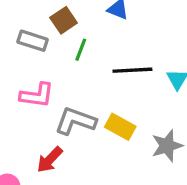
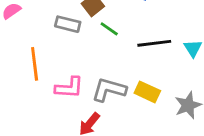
green line: (81, 50) -> (109, 29), turned -72
pink L-shape: (37, 95) -> (69, 88), moved

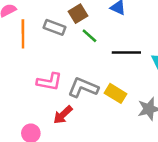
orange line: (35, 64) -> (23, 34), moved

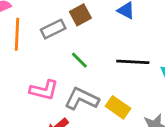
gray rectangle: (55, 27) -> (53, 29), turned -50
green line: (89, 36) -> (79, 60), moved

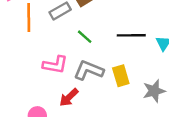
yellow rectangle: (118, 107) -> (121, 76), turned 42

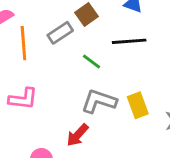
black line: (131, 35) -> (129, 41), moved
pink L-shape: (55, 65) -> (23, 99), moved

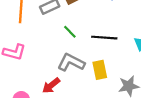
black line: (129, 41) -> (104, 38), moved

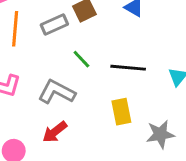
gray L-shape: (71, 62) -> (57, 92), moved

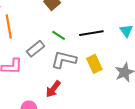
gray rectangle: (54, 24) -> (35, 49), moved
gray L-shape: (57, 92) -> (64, 60), moved

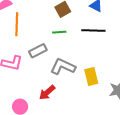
black line: (91, 33) -> (93, 30), moved
green line: (59, 35) -> (59, 32), moved, turned -48

